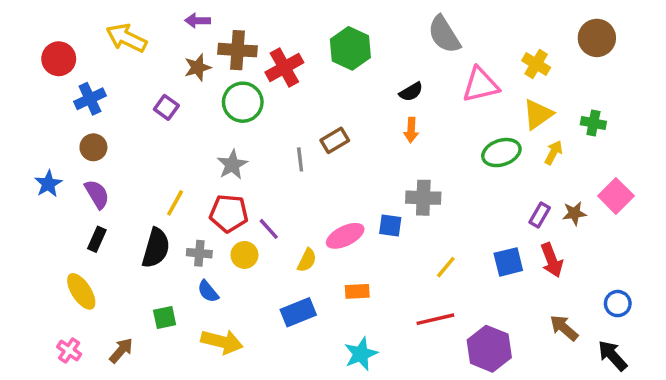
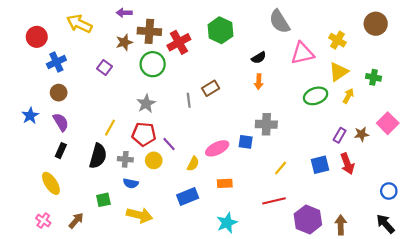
blue semicircle: (208, 291) -> (131, 183), turned -40
brown arrow: (564, 328) -> (341, 225), moved, turned 48

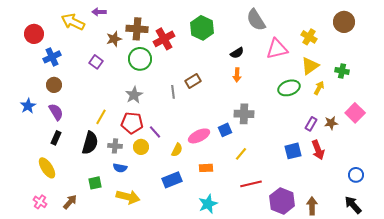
purple arrow: (124, 13) -> (99, 12), moved
blue square: (246, 142) -> (225, 130), turned -32
yellow line: (281, 168) -> (241, 154), moved

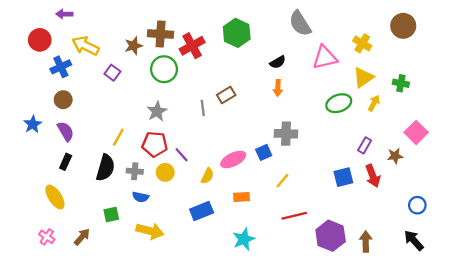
purple arrow: (99, 12) -> (64, 14), moved
yellow arrow: (73, 22) -> (85, 46), moved
brown star: (331, 123) -> (395, 156), moved

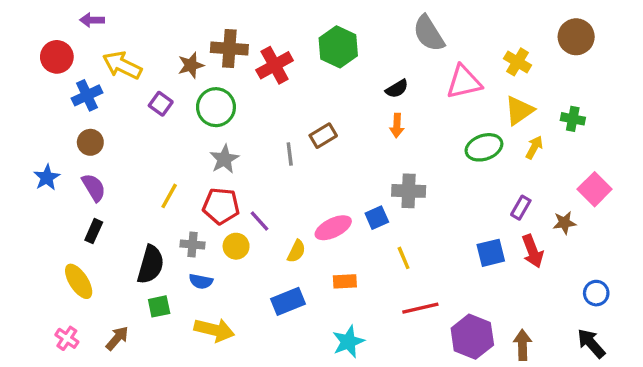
green circle: (164, 69) -> (216, 107), moved
black semicircle: (105, 168) -> (151, 265), moved
yellow line: (282, 181) -> (404, 258), turned -63

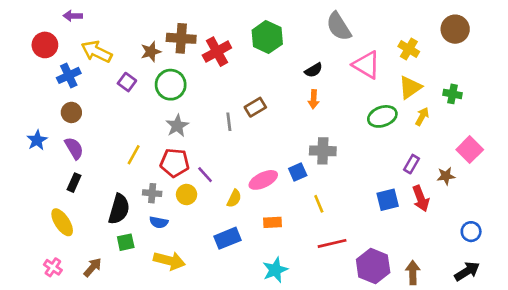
pink triangle: (464, 82) -> (366, 65), turned 44
black arrow: (591, 343) -> (467, 271), turned 100

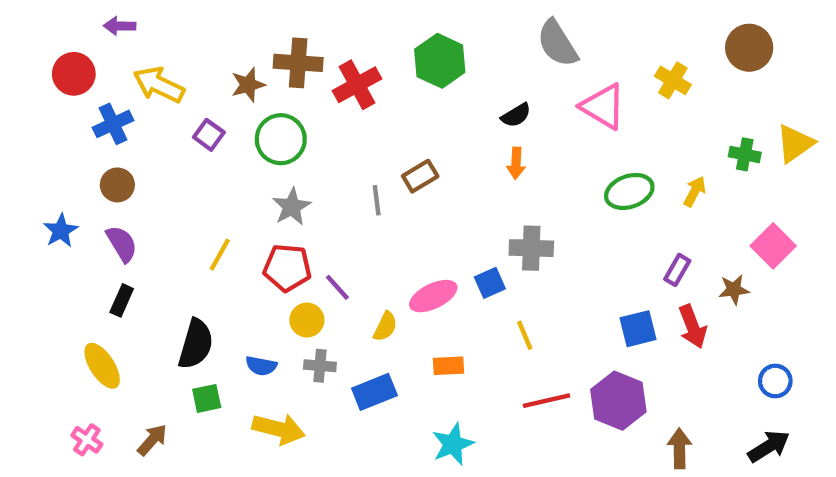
yellow triangle: (410, 87) -> (795, 144), moved
gray cross: (152, 193) -> (320, 366), moved
purple hexagon: (373, 266) -> (618, 401), moved

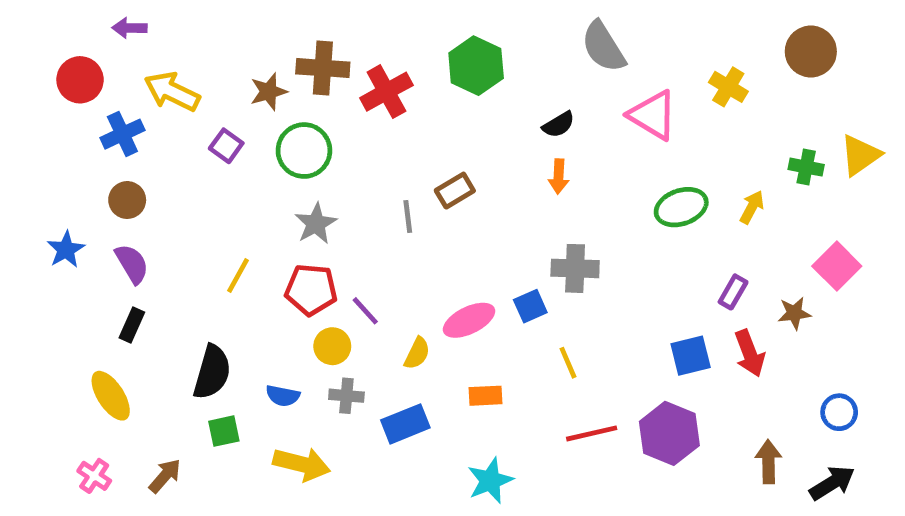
brown arrow: (679, 449) -> (768, 462), moved

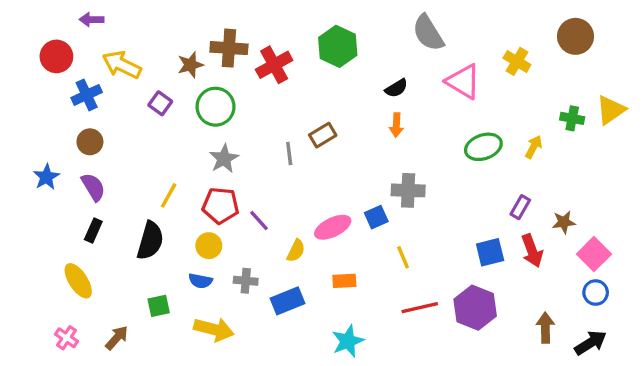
pink square: (837, 266) -> (594, 254), moved
yellow circle: (332, 346) -> (209, 246), moved
black semicircle: (212, 372) -> (150, 241), moved

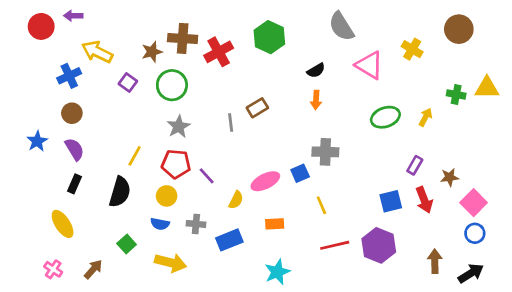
red circle: (56, 56) -> (41, 26), moved
yellow triangle: (611, 110) -> (487, 88), turned 35
green square: (159, 306) -> (127, 244), turned -30

